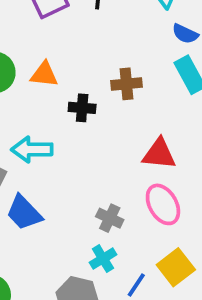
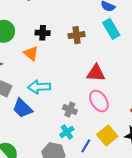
orange triangle: (44, 74) -> (31, 53), moved, turned 35
black cross: (82, 108) -> (43, 33), moved
cyan arrow: (32, 149) -> (39, 87), moved

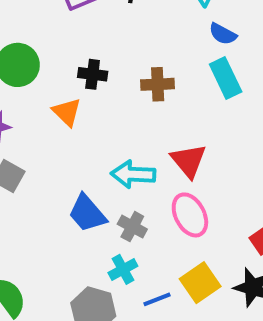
red triangle: (96, 73) -> (189, 161), turned 42
cyan arrow: (39, 87) -> (133, 174), moved
blue trapezoid: (22, 108) -> (87, 213), moved
blue line: (86, 146) -> (157, 299), turned 32

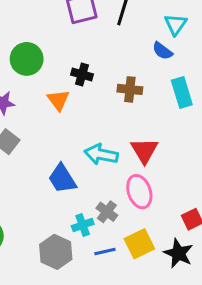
blue semicircle: (223, 34) -> (162, 51), moved
gray cross: (132, 227) -> (107, 212), moved

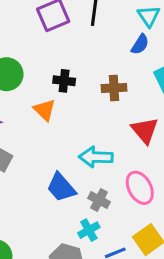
blue semicircle: (162, 51) -> (140, 44), turned -85
red triangle: (144, 151) -> (145, 130), moved
gray cross: (107, 212) -> (99, 200), moved

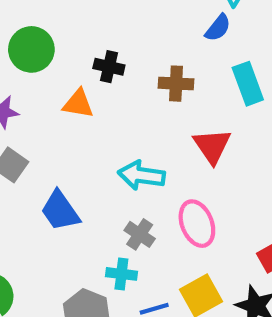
orange triangle: (45, 110) -> (78, 104), turned -40
blue trapezoid: (61, 187) -> (60, 211), moved
cyan cross: (89, 230) -> (121, 274), turned 30

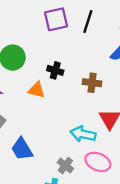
cyan arrow: (141, 175) -> (83, 134), moved
pink ellipse: (197, 224) -> (98, 162), turned -50

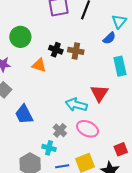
brown cross: (92, 83) -> (76, 51), moved

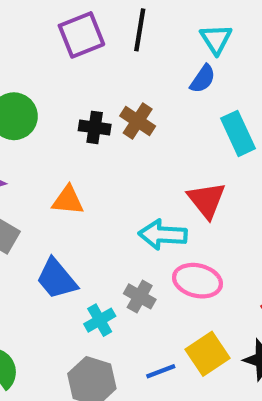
brown cross: (76, 51) -> (138, 121), turned 35
orange triangle: (39, 65) -> (68, 200), moved
cyan cross: (49, 148) -> (100, 320), moved, turned -32

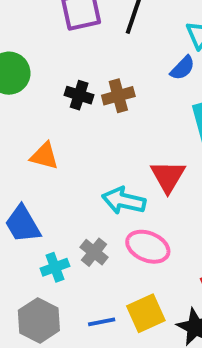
brown cross: (138, 121) -> (118, 96), turned 32

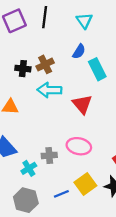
blue semicircle: (183, 68) -> (79, 52), moved
cyan arrow: (124, 201) -> (49, 90), moved
gray cross: (94, 252) -> (49, 155), turned -32

